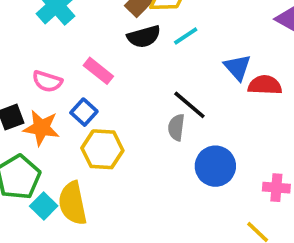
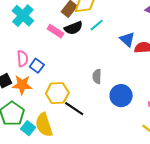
pink rectangle: (98, 71) -> (55, 31), moved
pink semicircle: (47, 81) -> (23, 59), turned -105
black line: (189, 105) -> (74, 109), moved
blue square: (84, 112) -> (37, 66), moved

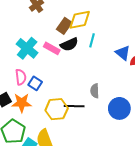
cyan cross: (23, 16) -> (27, 48), moved
cyan line: (97, 25) -> (92, 40), turned -32
black line: (74, 109) -> (74, 106), moved, turned -30

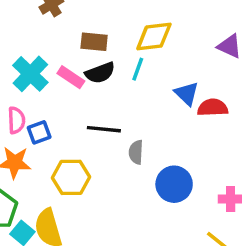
yellow diamond: (80, 20) -> (154, 37), moved
brown rectangle: (64, 26) -> (94, 42), turned 56
blue square: (35, 83) -> (39, 132), turned 32
black line: (74, 106) -> (104, 129), moved

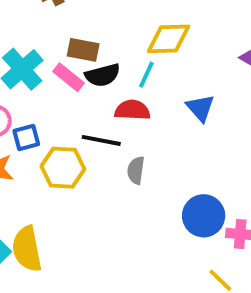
brown rectangle: (94, 42) -> (83, 50), moved
red semicircle: (213, 108) -> (132, 110), moved
yellow hexagon: (71, 177) -> (63, 168), moved
blue circle: (174, 184) -> (204, 216), moved

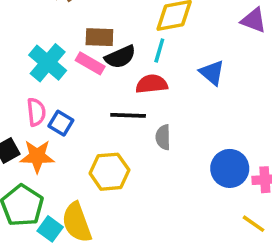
blue square: (26, 137) -> (61, 123), turned -35
yellow hexagon: (63, 168) -> (109, 172), moved

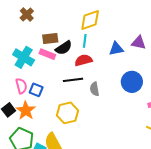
purple triangle: (254, 20) -> (139, 43), moved
blue triangle: (212, 73) -> (116, 49), turned -42
orange star: (37, 156) -> (26, 111), turned -30
blue circle: (230, 168) -> (132, 82), moved

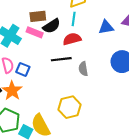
yellow hexagon: (67, 113) -> (70, 107), moved

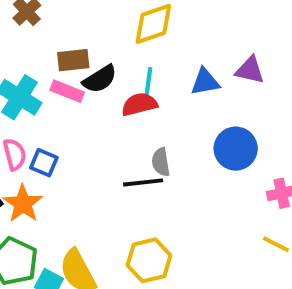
cyan line: (74, 19) -> (148, 81), moved
black line: (61, 59) -> (143, 182), moved
yellow hexagon: (70, 107) -> (149, 260), moved

